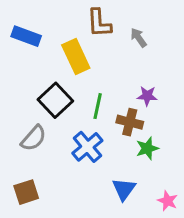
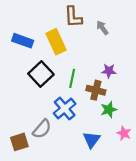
blue rectangle: (26, 36) -> (23, 41), moved
gray semicircle: (33, 138) -> (42, 129), moved
pink star: (168, 201) -> (124, 133), moved

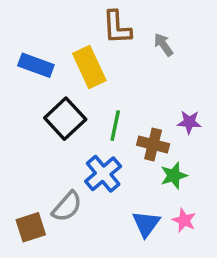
purple star: (109, 71) -> (189, 122), moved
pink star: (124, 133) -> (184, 220), moved

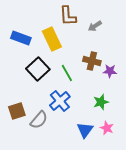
gray arrow: (163, 45) -> (95, 26), turned -88
green line: (115, 126) -> (67, 73), turned -42
brown cross: (153, 145) -> (92, 61), moved
brown square: (31, 227) -> (17, 111), moved

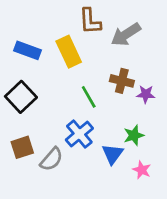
gray arrow: (95, 26) -> (126, 34), size x1.6
black square: (38, 69) -> (21, 97), moved
blue triangle: (85, 130) -> (113, 154), moved

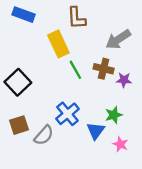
gray arrow: (126, 34) -> (118, 39), moved
blue rectangle: (28, 50) -> (23, 15), moved
green line: (89, 97) -> (75, 70), moved

